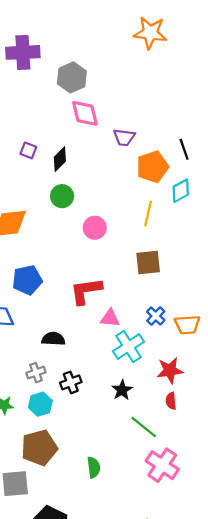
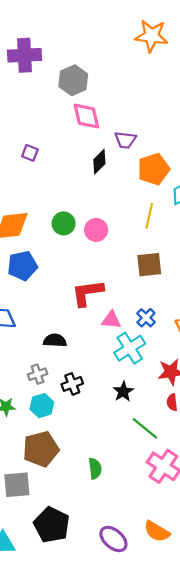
black diamond: (60, 159) -> (99, 162), moved
green circle: (62, 196) -> (64, 223), moved
blue pentagon: (27, 280) -> (22, 266), moved
blue cross: (156, 316) -> (146, 318), moved

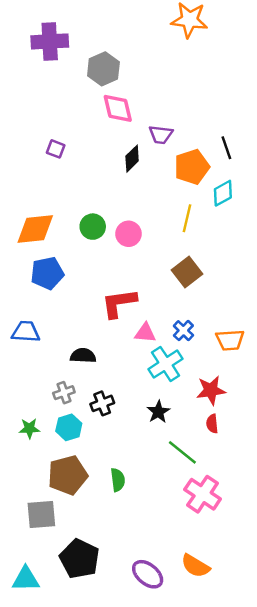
brown square: (149, 265) -> (187, 272), turned -32
green semicircle: (95, 469) -> (118, 480), moved

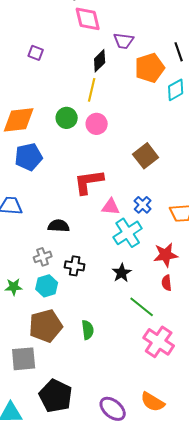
yellow line: (187, 218) -> (92, 90), moved
black cross: (102, 403) -> (75, 266), turned 30

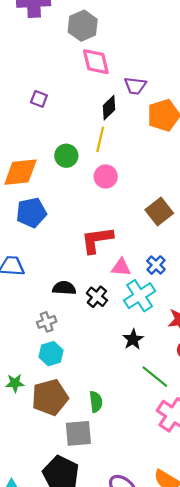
green circle: (67, 118) -> (66, 156), moved
black cross: (75, 266) -> (97, 297), moved, turned 30
green star: (14, 287) -> (15, 383), moved
gray square: (24, 359) -> (78, 433), moved

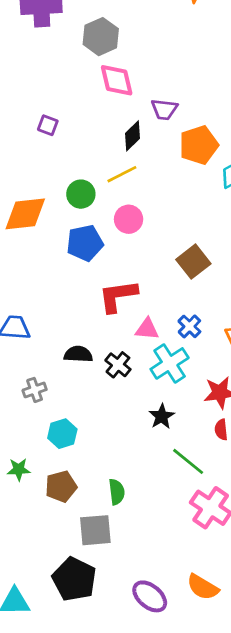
yellow line: (100, 139) -> (122, 174), turned 50
blue pentagon: (31, 213) -> (85, 243), moved
gray cross: (47, 322) -> (35, 390), moved
brown pentagon: (50, 397) -> (61, 487), size x0.7

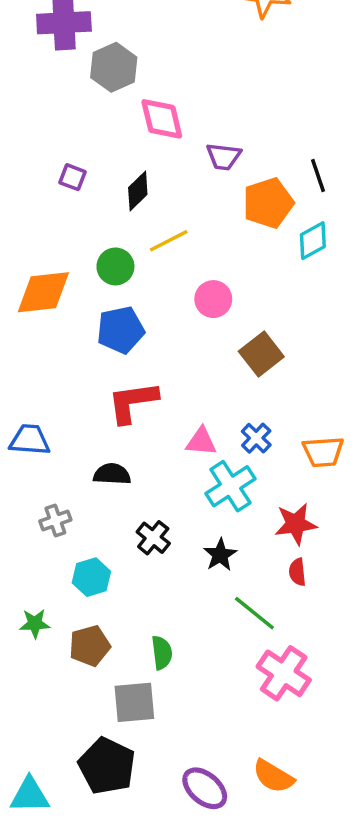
gray hexagon: (101, 37) -> (114, 67), moved
black diamond: (133, 136) -> (138, 191), moved
pink circle: (129, 219) -> (213, 299), moved
red L-shape: (118, 296) -> (133, 402), moved
black cross: (118, 365) -> (153, 538), moved

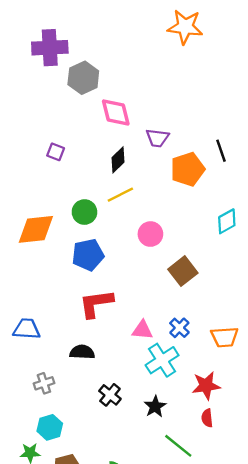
black diamond: (138, 191) -> (118, 160), moved
cyan diamond: (313, 241) -> (227, 221), moved
cyan hexagon: (91, 577) -> (50, 427), moved

